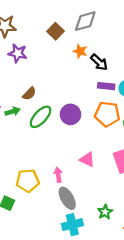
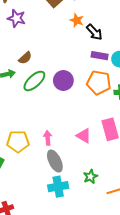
pink triangle: (87, 159) -> (84, 136), moved

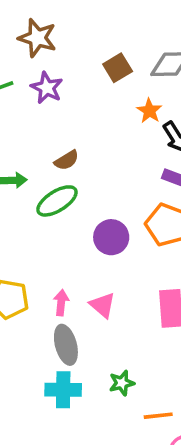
brown semicircle: (25, 58) -> (67, 160), moved
purple circle: (63, 81) -> (111, 237), moved
pink triangle: (84, 136) -> (103, 305), moved

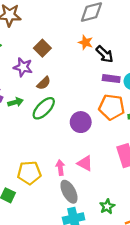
brown square: (118, 68) -> (42, 48), moved
purple star: (47, 88) -> (23, 67), moved

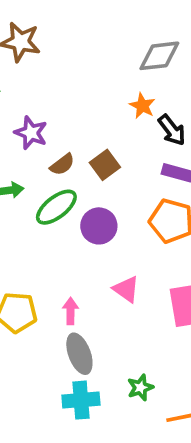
brown square: (42, 48) -> (105, 165), moved
purple circle: (81, 122) -> (99, 226), moved
pink triangle: (85, 163) -> (126, 289), moved

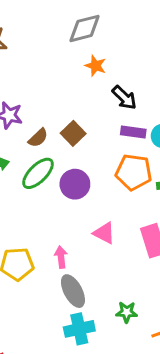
gray diamond: (159, 56) -> (85, 28), moved
orange star: (142, 106) -> (95, 66), moved
green star: (140, 388) -> (127, 312), turned 30

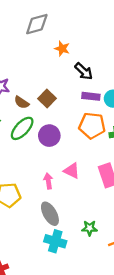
gray diamond: (85, 28) -> (37, 24), moved
brown semicircle: (38, 138) -> (22, 102), turned 80
pink arrow: (61, 257) -> (48, 181), moved
cyan cross: (79, 329) -> (55, 241), turned 30

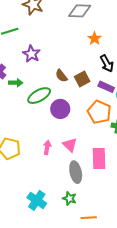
brown square: (47, 98) -> (82, 79), moved
brown semicircle: (22, 102) -> (61, 76), moved
gray ellipse: (50, 214) -> (76, 172), moved

